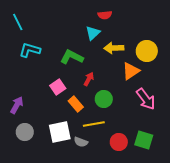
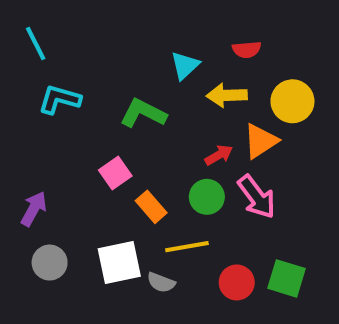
red semicircle: (105, 15) -> (247, 50), moved
red arrow: (89, 79) -> (219, 155), moved, turned 32
pink arrow: (146, 99) -> (257, 197), moved

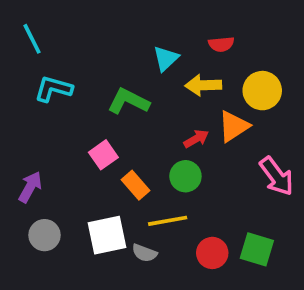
pink arrow: (257, 197) -> (276, 176), moved

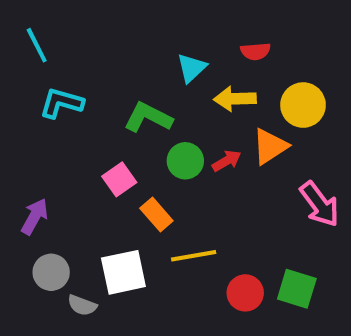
green circle: (185, 176) -> (185, 161), moved
gray semicircle: (144, 253) -> (82, 305), moved

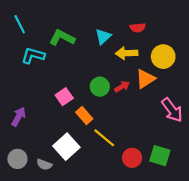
green L-shape: (148, 117) -> (62, 38), moved
yellow line: (194, 256) -> (104, 138), turned 50
gray circle: (51, 272) -> (17, 159), moved
white square: (123, 272) -> (66, 147), turned -30

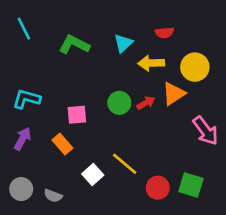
cyan L-shape: (33, 55) -> (27, 99), moved
pink square: (64, 97) -> (77, 115), turned 30
orange rectangle: (84, 116) -> (62, 144), moved
white square: (66, 147) -> (93, 174), moved, size x0.7

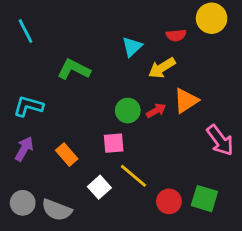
green L-shape: (74, 45) -> (74, 69), moved
yellow arrow: (151, 63) -> (162, 68), turned -30
yellow circle: (195, 67) -> (212, 18), moved
pink square: (77, 115) -> (114, 143), moved
gray semicircle: (53, 196) -> (57, 210), size x1.5

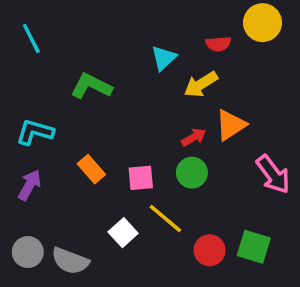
green circle: (128, 111) -> (192, 173), moved
orange rectangle: (67, 155) -> (91, 169), moved

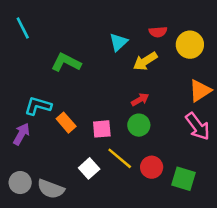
yellow circle: (263, 23) -> (190, 45), moved
orange triangle: (231, 125) -> (200, 91), moved
cyan L-shape: (35, 132) -> (38, 106), moved
red circle: (210, 250) -> (152, 167), moved

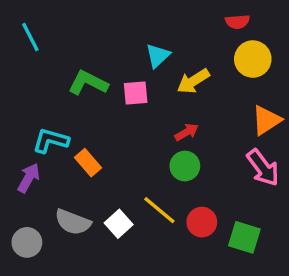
red semicircle: (158, 32) -> (237, 22), moved
pink square: (102, 129) -> (136, 93), moved
gray semicircle: (51, 189) -> (73, 222), moved

